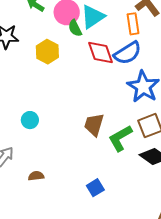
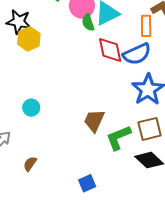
yellow hexagon: (47, 52) -> (29, 39), moved
brown semicircle: (36, 176) -> (30, 164), turned -56

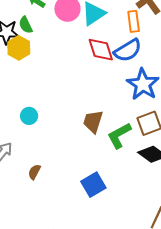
green semicircle: (88, 22) -> (26, 25), moved
blue square: (87, 183) -> (93, 185), size x1.4

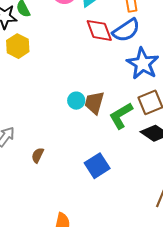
yellow hexagon: (19, 48) -> (18, 46), moved
cyan circle: (29, 116) -> (76, 101), moved

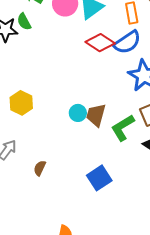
red diamond: (99, 30) -> (100, 43), turned -36
yellow hexagon: (18, 46) -> (21, 103), moved

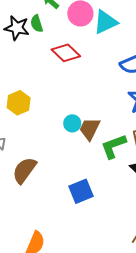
red diamond: (100, 43) -> (66, 53), moved
brown semicircle: (40, 168) -> (24, 170), size x1.8

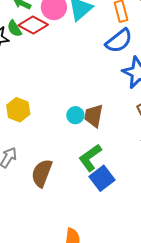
red diamond: (66, 53) -> (33, 25), moved
green L-shape: (114, 146) -> (90, 158), moved

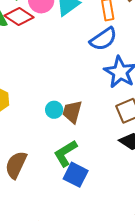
blue square: (102, 178) -> (76, 175), turned -30

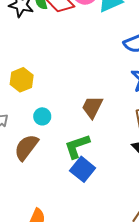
cyan circle: (54, 110) -> (42, 116), moved

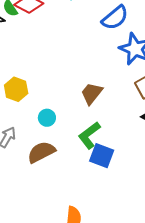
brown trapezoid: (92, 107) -> (92, 93), turned 30
brown semicircle: (26, 147) -> (41, 152), turned 44

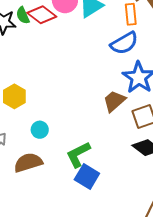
brown trapezoid: (92, 93) -> (114, 101), moved

